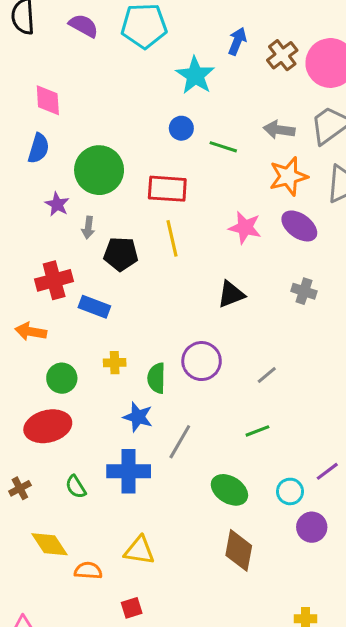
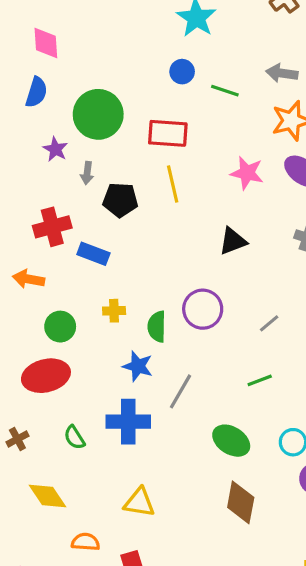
orange semicircle: (88, 571) -> (86, 542), moved

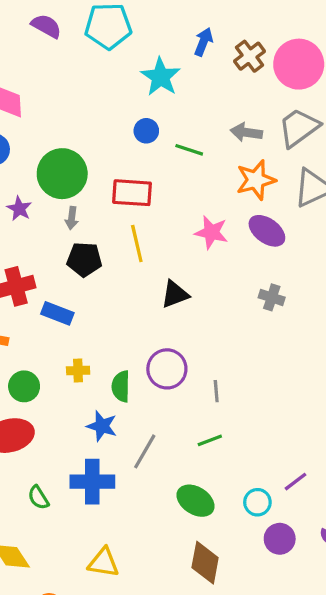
gray arrow: (87, 173) -> (72, 218), moved
black triangle: (233, 241) -> (175, 294), moved
gray line: (269, 323) -> (216, 391), moved, turned -55
green line: (260, 380) -> (210, 440), moved

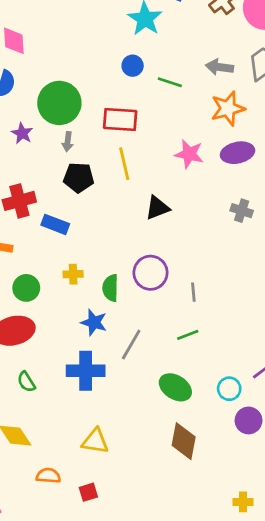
purple ellipse: (267, 231) -> (237, 153), turned -48
green semicircle: (38, 497) -> (26, 382), moved

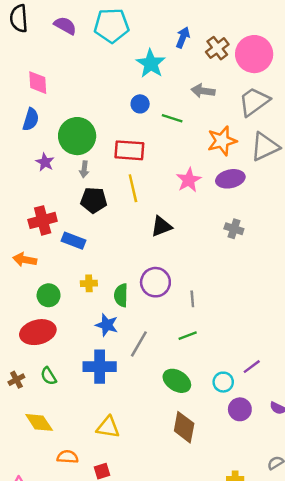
gray arrow: (220, 67) -> (203, 91), moved
pink star: (189, 154) -> (189, 180), turned 30

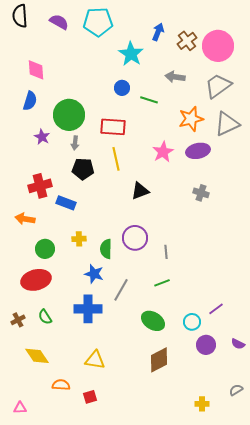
brown diamond: (184, 427) -> (159, 360), turned 52

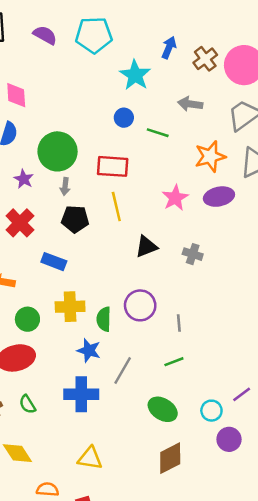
red cross: (40, 186) -> (20, 223), moved, turned -30
gray cross: (201, 193) -> (193, 254), moved
yellow cross: (79, 239) -> (70, 307), size x1.6

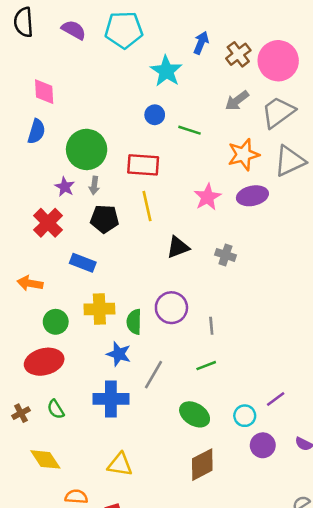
gray arrow: (190, 104) -> (237, 101), moved, turned -45
purple star: (24, 179) -> (65, 187), moved

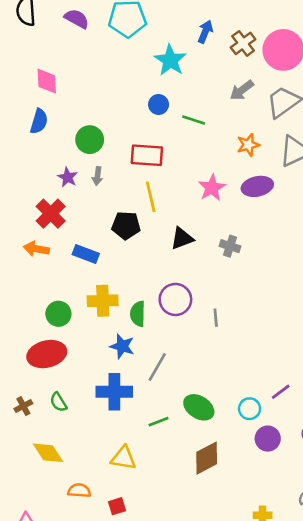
green circle: (87, 149) -> (90, 140), size x0.7
orange star: (243, 155) -> (248, 145), size x0.7
black pentagon: (105, 219) -> (126, 225), moved
orange arrow: (30, 283) -> (36, 249), moved
green line: (206, 366) -> (159, 422), moved

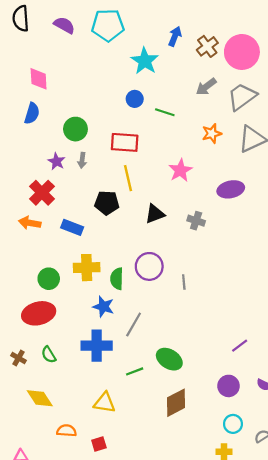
purple ellipse: (257, 186) -> (231, 189), moved
brown cross: (23, 406) -> (19, 358), turned -32
cyan circle: (250, 409) -> (233, 424), moved

